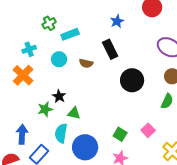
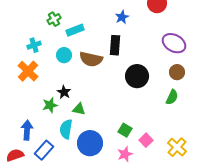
black rectangle: (110, 49) -> (115, 45), turned 30
brown semicircle: (86, 63) -> (91, 59), size x1.6
pink square: (148, 130) -> (146, 140), moved

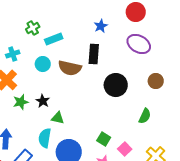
purple ellipse: (174, 43) -> (139, 44), moved
green semicircle: (172, 97) -> (145, 116), moved
green star: (50, 105) -> (21, 102), moved

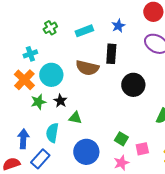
cyan rectangle: (54, 39) -> (84, 31), moved
cyan circle: (43, 64) -> (51, 75), moved, size x1.5
cyan semicircle: (45, 138) -> (52, 133), moved
pink square: (125, 149) -> (142, 149), turned 32

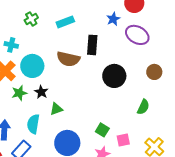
blue star: (118, 26) -> (113, 19), moved
cyan cross: (30, 54) -> (11, 45), turned 32
green triangle: (75, 118) -> (56, 109), turned -32

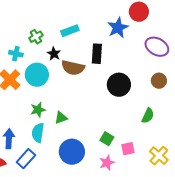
green cross: (31, 19) -> (36, 37), moved
blue star: (113, 19) -> (118, 28), size x1.5
purple ellipse: (137, 35) -> (157, 47), moved
black star: (41, 92) -> (54, 54), moved
green star: (19, 93) -> (38, 110), moved

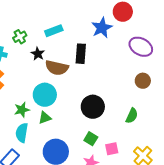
cyan circle: (37, 75) -> (45, 95), moved
black circle: (119, 85) -> (93, 107), moved

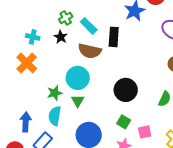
cyan rectangle: (54, 31) -> (89, 26), moved, turned 66
green cross: (20, 37) -> (66, 18), moved
black star: (38, 54) -> (61, 37), moved
green triangle: (45, 118) -> (78, 101), turned -40

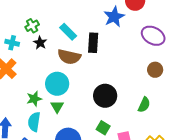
green cross: (66, 18) -> (32, 26), moved

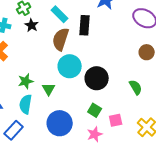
brown semicircle: (69, 57) -> (61, 39), turned 95
cyan circle: (57, 84) -> (70, 66), moved
green semicircle: (144, 105) -> (136, 87), turned -56

